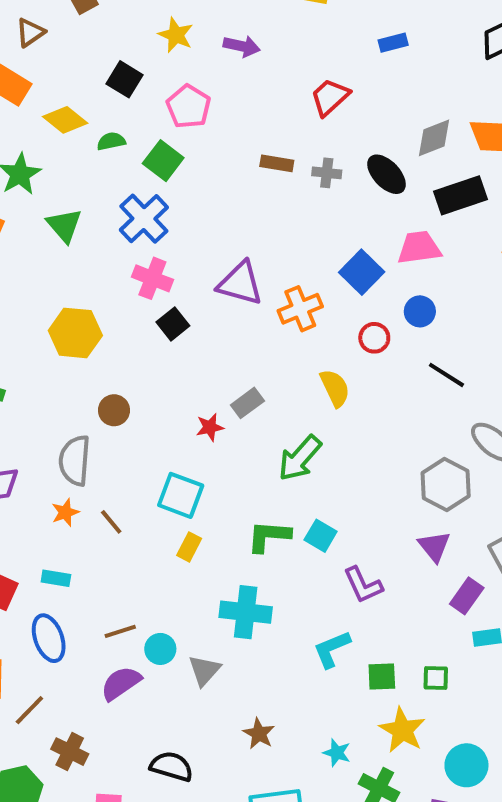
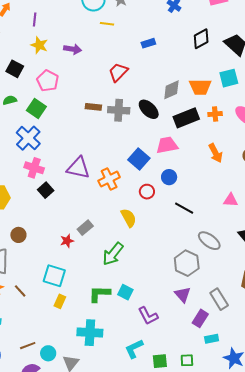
gray cross: (327, 173) -> (119, 110), size x1.5

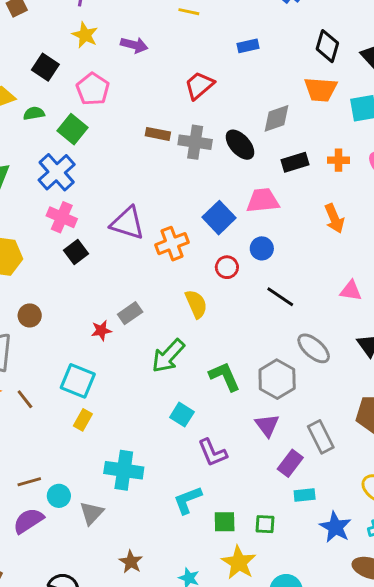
black diamond: (201, 39) -> (327, 46), turned -50
orange trapezoid: (200, 87) -> (321, 89), moved
black rectangle: (186, 118) -> (295, 162), size x0.7
green L-shape: (99, 294) -> (225, 376), moved, turned 60

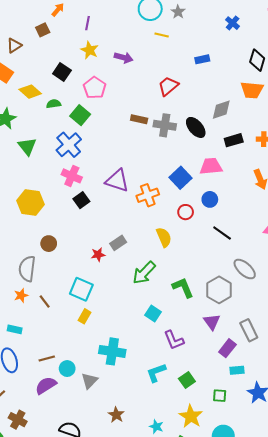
green square: (225, 522) -> (187, 380), moved, turned -35
green square: (265, 524) -> (220, 396), moved

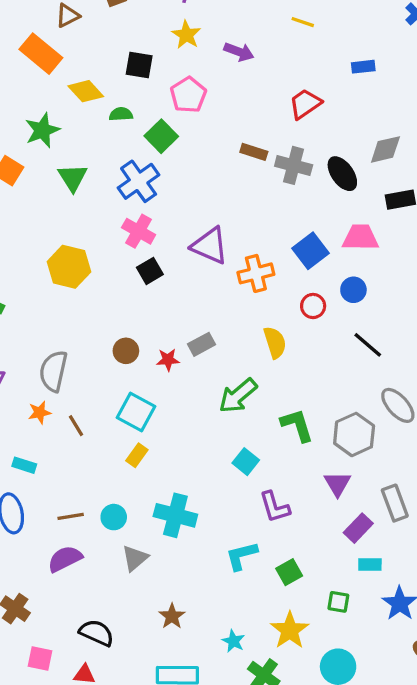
black square: (62, 72) -> (139, 65), turned -30
brown circle: (49, 244) -> (126, 351), moved
cyan circle: (67, 369) -> (114, 517), moved

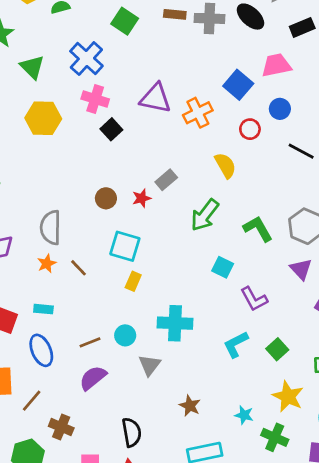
green square: (161, 136) -> (125, 21), moved
yellow hexagon: (69, 267) -> (43, 118), moved
black semicircle: (97, 633) -> (132, 432), turned 68

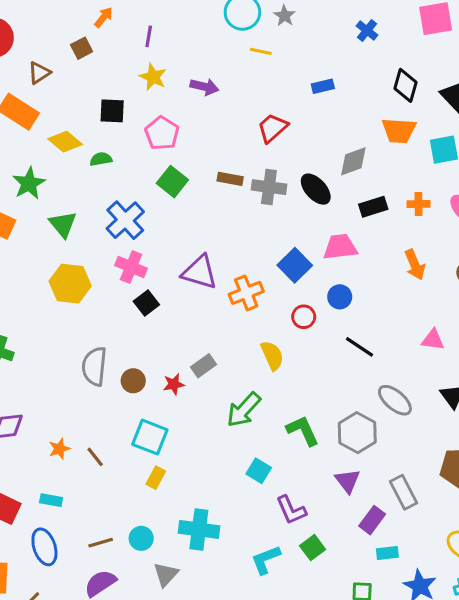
gray semicircle: (51, 227) -> (94, 366), moved
green square: (277, 349) -> (313, 548), moved

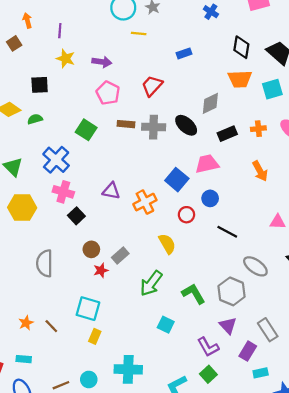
orange arrow: (104, 17) -> (27, 20), turned -48
pink pentagon: (162, 133) -> (108, 93), moved
purple triangle: (200, 272) -> (111, 191), size x0.7
brown circle: (133, 381) -> (91, 249), moved
purple L-shape: (291, 510) -> (208, 347), moved

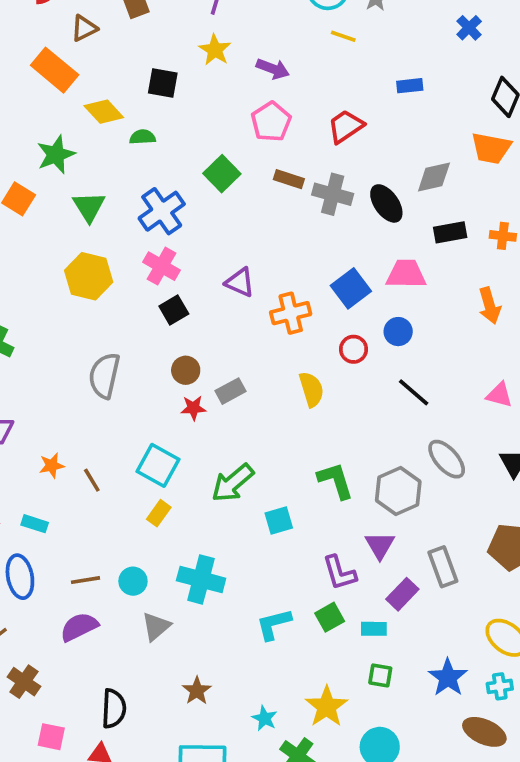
green arrow: (151, 283) -> (233, 483), moved
cyan square: (166, 325) -> (279, 520), turned 35
cyan rectangle: (261, 373) -> (374, 629), moved

